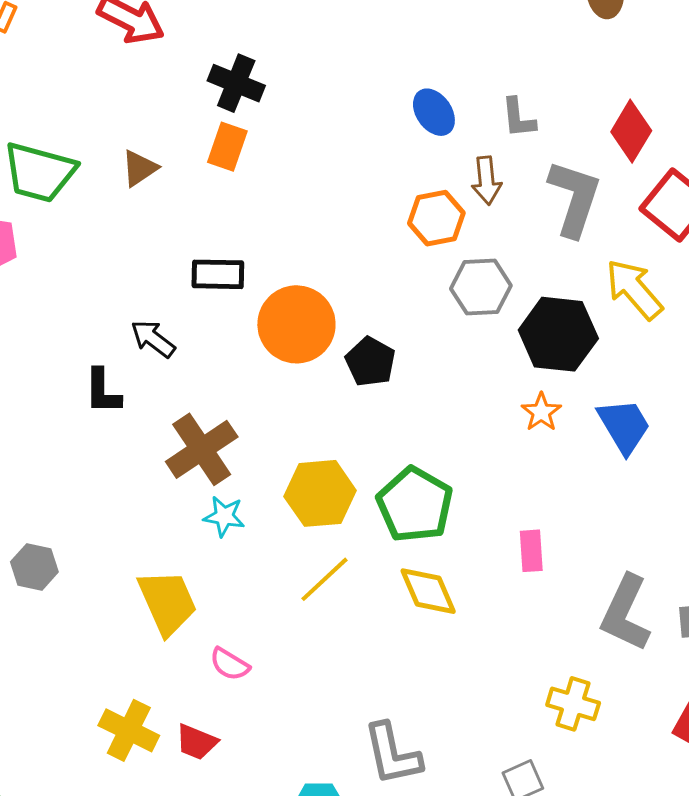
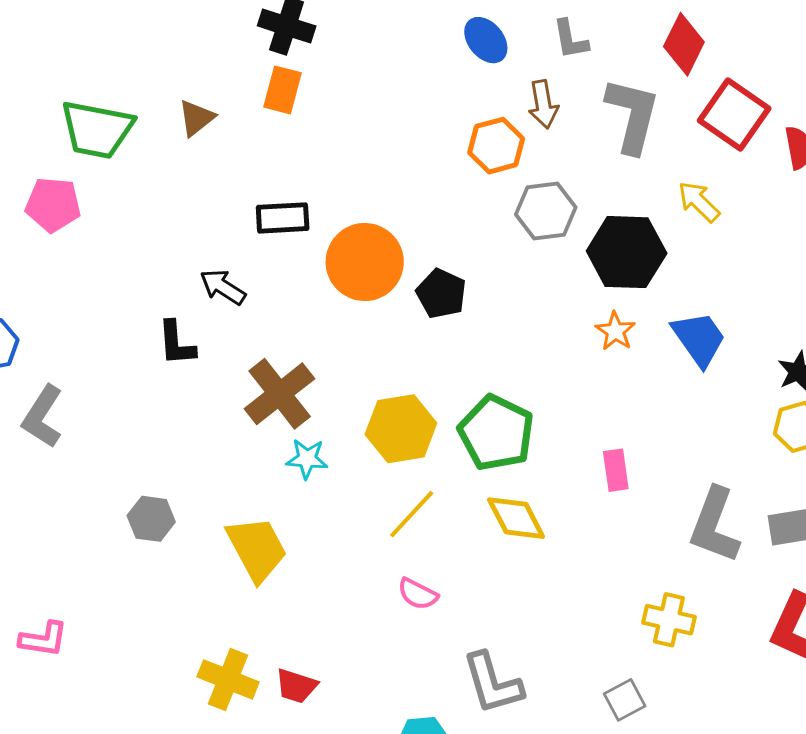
yellow arrow: (634, 289) -> (699, 202), size x0.7
gray hexagon: (34, 567) -> (151, 519), moved
pink semicircle: (230, 664) -> (418, 594), moved

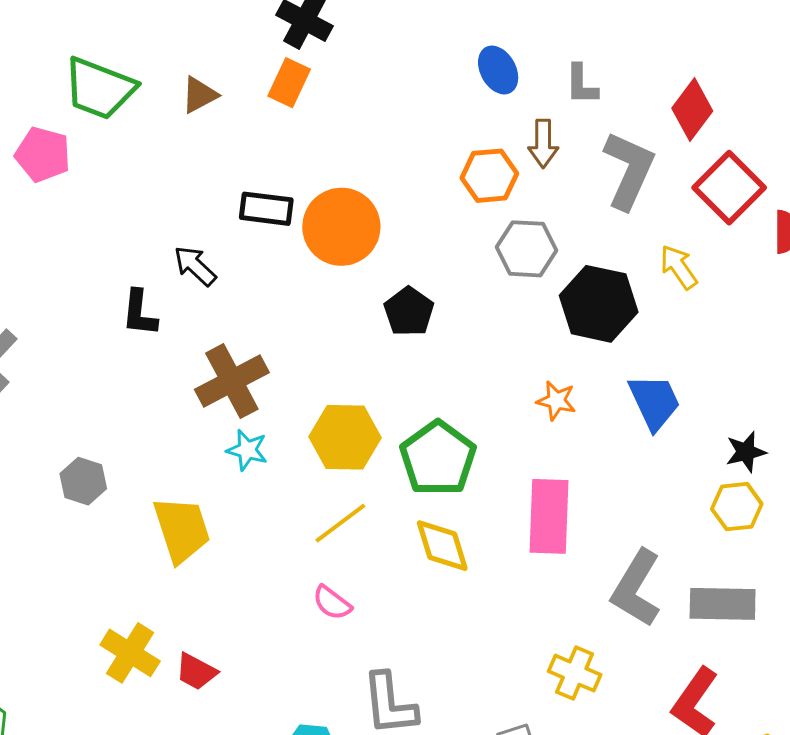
orange circle: (365, 262) -> (341, 227), moved
orange star: (615, 331) -> (556, 401), moved, turned -30
pink rectangle: (616, 470) -> (549, 516), size x1.8

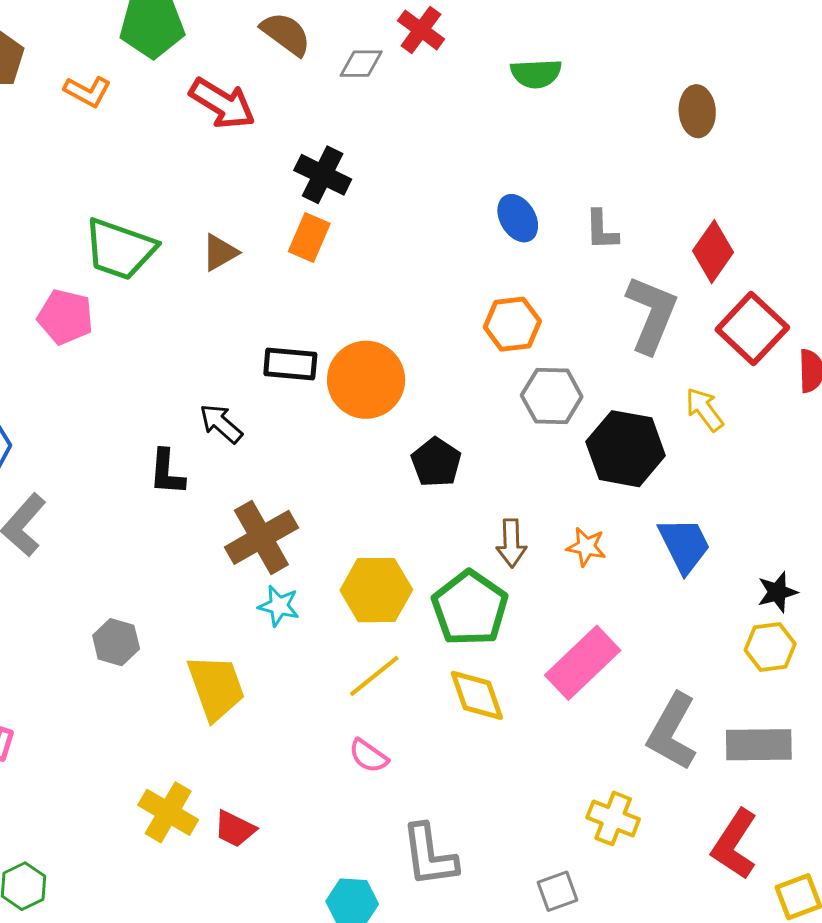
brown arrow: (543, 144) -> (511, 543), moved
pink rectangle: (549, 516) -> (583, 663), turned 46

